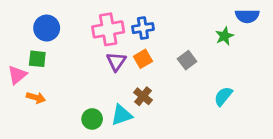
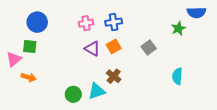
pink cross: (108, 29) -> (86, 23), size x0.6
purple triangle: (116, 61) -> (92, 49), turned -35
cyan semicircle: (223, 96) -> (177, 76), turned -35

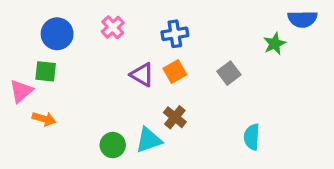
pink cross: (86, 23) -> (113, 27), moved, turned -32
cyan semicircle: (177, 76) -> (252, 137), moved

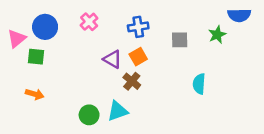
gray square: (229, 73) -> (180, 40), moved, turned 36
pink triangle: (21, 91) -> (17, 39), moved
brown cross: (175, 117) -> (132, 81), moved
cyan semicircle: (252, 137) -> (199, 84), moved

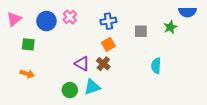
blue circle: (45, 27) -> (46, 21), moved
pink triangle: (17, 39) -> (14, 19), moved
purple triangle: (112, 59) -> (82, 64), moved

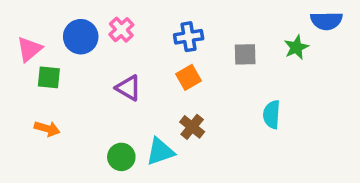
pink triangle: (14, 19) -> (29, 49), moved
purple triangle: (82, 64) -> (128, 88), moved
brown cross: (103, 64) -> (192, 127), moved

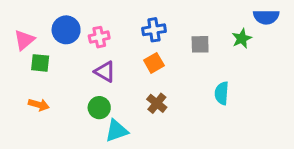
pink cross: (121, 30) -> (99, 37), moved, turned 30
cyan triangle: (160, 152) -> (116, 131), moved
green circle: (121, 157) -> (99, 108), moved

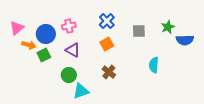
blue semicircle: (266, 17) -> (185, 40), moved
blue circle: (66, 30) -> (46, 34), moved
blue cross: (154, 30) -> (107, 21), turned -35
green square: (40, 63) -> (44, 55), moved, turned -32
orange arrow: (39, 105) -> (29, 45), moved

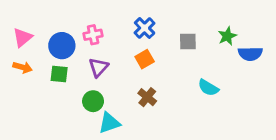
orange arrow: (29, 45) -> (23, 67), moved
purple triangle: (73, 50) -> (98, 67), turned 42
green square: (44, 55) -> (59, 74), turned 32
cyan semicircle: (154, 65) -> (208, 88), turned -63

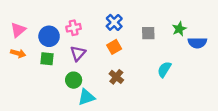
cyan semicircle: (208, 88) -> (164, 69), turned 91

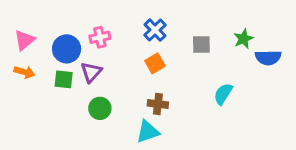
purple triangle: (78, 53) -> (91, 72), moved
brown cross: (116, 77) -> (158, 104), turned -32
cyan triangle: (86, 97) -> (148, 132), moved

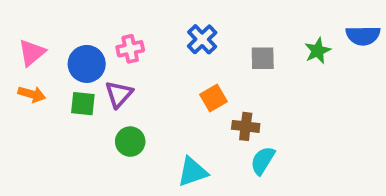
blue semicircle: (268, 58) -> (363, 36), moved
orange square: (155, 63) -> (213, 98), moved
cyan semicircle: (223, 94) -> (263, 160), moved
brown cross: (158, 104) -> (246, 126), moved

